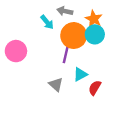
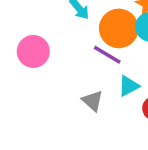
purple line: (66, 53) -> (107, 55), turned -72

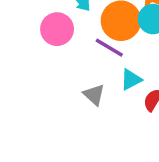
pink circle: (33, 51) -> (57, 29), moved

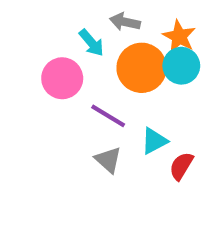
purple line: (109, 48) -> (108, 116), moved

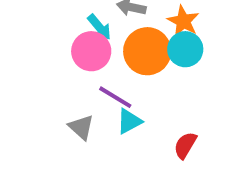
pink circle: (62, 78) -> (91, 51), moved
cyan triangle: (154, 141) -> (129, 121), moved
gray triangle: (108, 160) -> (81, 127), moved

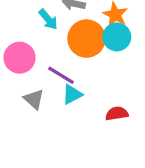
pink circle: (91, 51) -> (20, 58), moved
red semicircle: (185, 145) -> (117, 114), turned 50

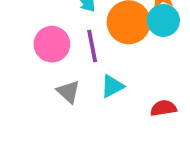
purple line: (61, 75) -> (92, 46), moved, turned 48

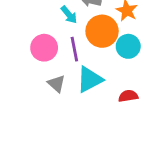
cyan circle: (163, 20) -> (128, 46), moved
cyan triangle: (112, 86) -> (90, 79), size x1.5

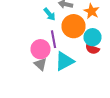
pink circle: (44, 48) -> (40, 49), moved
red semicircle: (128, 96) -> (92, 49), moved, turned -152

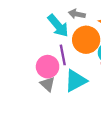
cyan arrow: (50, 14) -> (58, 26), size x1.5

